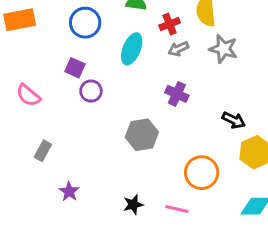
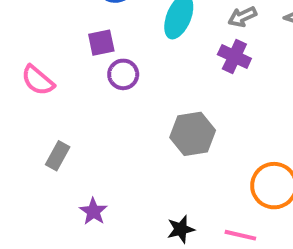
purple square: (75, 68) -> (101, 43), turned -36
purple cross: (177, 94) -> (234, 57), moved

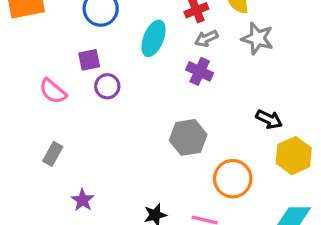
pink semicircle: (38, 80) -> (53, 91), moved
gray hexagon: (193, 134) -> (188, 137), moved

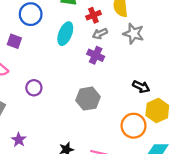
purple square: (89, 60) -> (14, 41), moved, turned 32
purple circle: (107, 86) -> (34, 88), moved
orange circle: (233, 179) -> (134, 126), moved

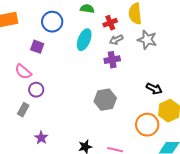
purple cross: (96, 55) -> (112, 60), turned -35
purple circle: (34, 88) -> (36, 90), moved

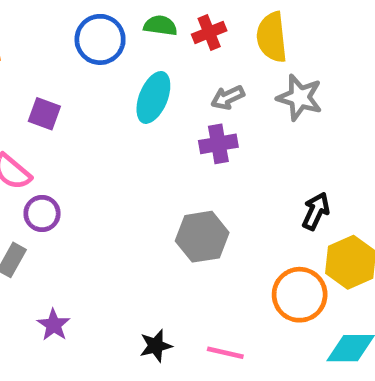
blue circle: (52, 22) -> (100, 39), moved
red cross: (110, 23) -> (209, 32), moved
black arrow: (154, 89) -> (316, 211), turned -91

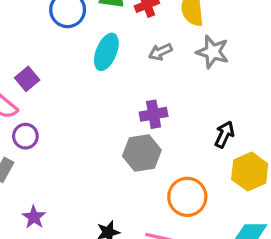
purple square: (44, 114) -> (27, 79), moved, turned 30
purple cross: (218, 144) -> (154, 114), moved
orange circle: (300, 295) -> (187, 197), moved

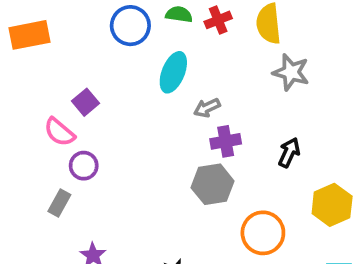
gray arrow: (160, 52) -> (207, 108), moved
black arrow: (224, 134) -> (289, 153), moved

